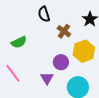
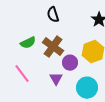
brown cross: (64, 31) -> (53, 47), moved, size x1.5

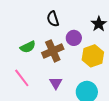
brown cross: (53, 47) -> (53, 51), turned 30
purple circle: (70, 63) -> (74, 38), moved

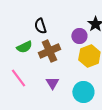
black semicircle: (53, 19) -> (40, 26), moved
purple circle: (74, 38) -> (79, 36), moved

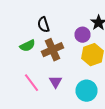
pink line: (18, 78) -> (32, 83), moved

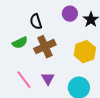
purple circle: (82, 35) -> (70, 14), moved

